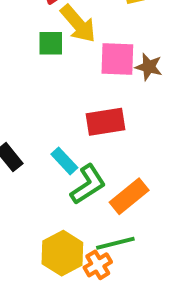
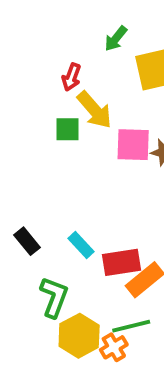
red rectangle: (106, 122) -> (122, 262), moved
green L-shape: (88, 184) -> (54, 297), moved, turned -36

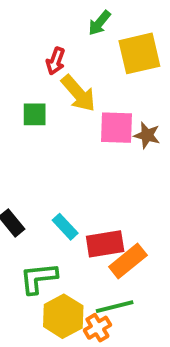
green square: (68, 129) -> (35, 114), moved
green L-shape: (54, 297) -> (38, 278), turned -117

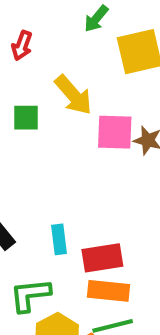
red arrow: (56, 61) -> (22, 45), moved
cyan rectangle: (65, 227) -> (59, 239), turned 36
orange rectangle: (128, 261) -> (109, 291), moved, turned 45

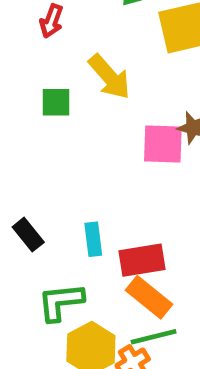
pink square: (115, 132) -> (163, 144), moved
orange rectangle: (109, 291) -> (149, 297), turned 33

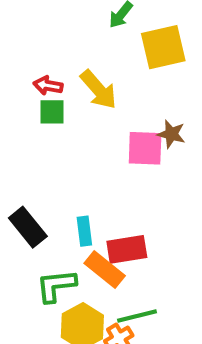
red arrow: (51, 21) -> (48, 86), moved, turned 80
black rectangle: (28, 235) -> (28, 227), size x1.4
orange rectangle: (149, 297) -> (105, 270), moved

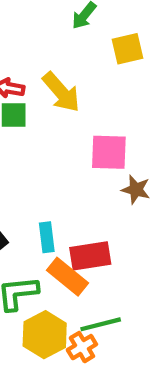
yellow square: (163, 47) -> (128, 49), size x0.7
brown star: (171, 134) -> (136, 190), moved

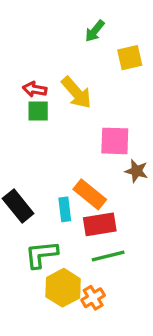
orange rectangle: (67, 277) -> (90, 194), moved
green line: (101, 324) -> (108, 256), moved

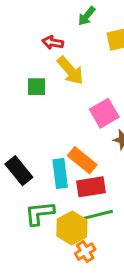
red arrow: (35, 89) -> (53, 43), moved
pink square: (115, 141) -> (104, 113), turned -32
cyan rectangle: (65, 209) -> (60, 174), size x1.4
yellow hexagon: (63, 288) -> (72, 228), moved

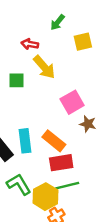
cyan rectangle: (60, 174) -> (25, 141), moved
green L-shape: (39, 213) -> (19, 184), turned 65

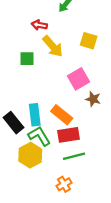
yellow square: (83, 42) -> (89, 41), moved, turned 30
green L-shape: (19, 184) -> (39, 136), moved
yellow hexagon: (45, 197) -> (30, 155), moved

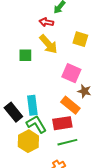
red arrow: (39, 25) -> (46, 22), moved
pink square: (79, 79) -> (71, 73), turned -36
orange rectangle: (62, 115) -> (70, 105), moved

